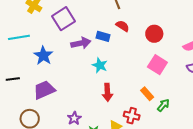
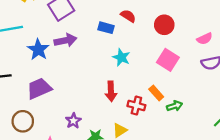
purple arrow: (81, 43) -> (66, 40), moved
cyan star: (100, 65) -> (121, 57), moved
green arrow: (163, 105) -> (175, 106), turned 32
red cross: (132, 116) -> (136, 106), moved

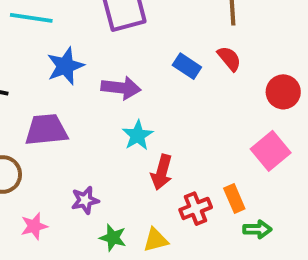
purple arrow: (66, 40) -> (121, 88), moved
cyan star: (121, 57) -> (138, 135), moved
red cross: (136, 106) -> (196, 209), turned 36

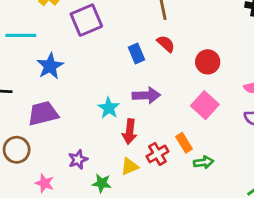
blue rectangle: (187, 66) -> (137, 54), turned 42
purple arrow: (121, 88) -> (146, 95), moved
pink star: (34, 226) -> (44, 183), turned -30
yellow triangle: (156, 240) -> (130, 166), moved

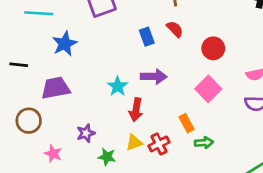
red cross: (157, 154) -> (159, 144), moved

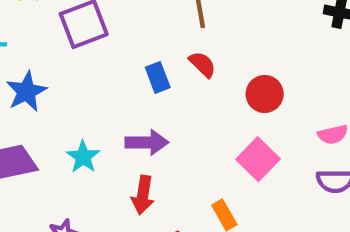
purple arrow: (154, 77) -> (147, 142), moved
cyan star: (118, 86) -> (83, 157), moved

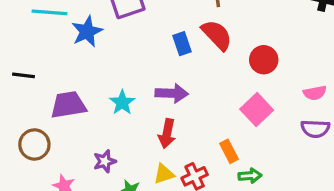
red semicircle: (202, 64) -> (217, 35), size x1.5
blue star: (26, 92) -> (87, 31), moved

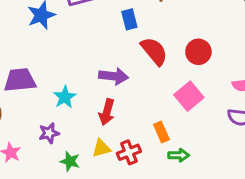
red semicircle: (217, 35) -> (154, 51), moved
blue rectangle: (182, 44) -> (129, 19), moved
cyan star: (122, 102) -> (65, 97), moved

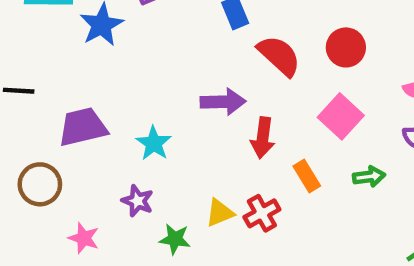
red arrow: (107, 112) -> (263, 138), moved
purple star: (49, 133) -> (138, 201), turned -30
green arrow: (179, 155) -> (369, 177), moved

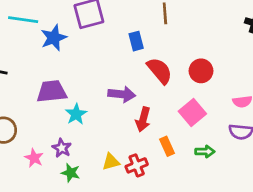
purple trapezoid: (83, 127) -> (52, 91), moved
pink star: (84, 238) -> (34, 158), moved
green star: (175, 239) -> (71, 173), moved

